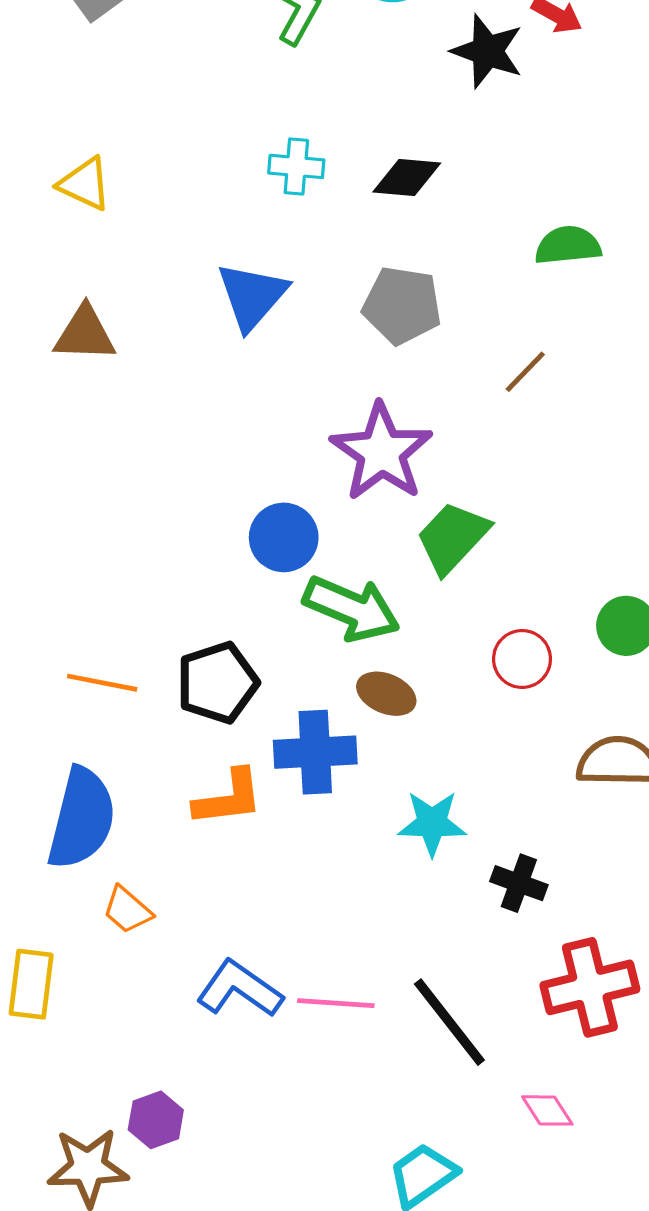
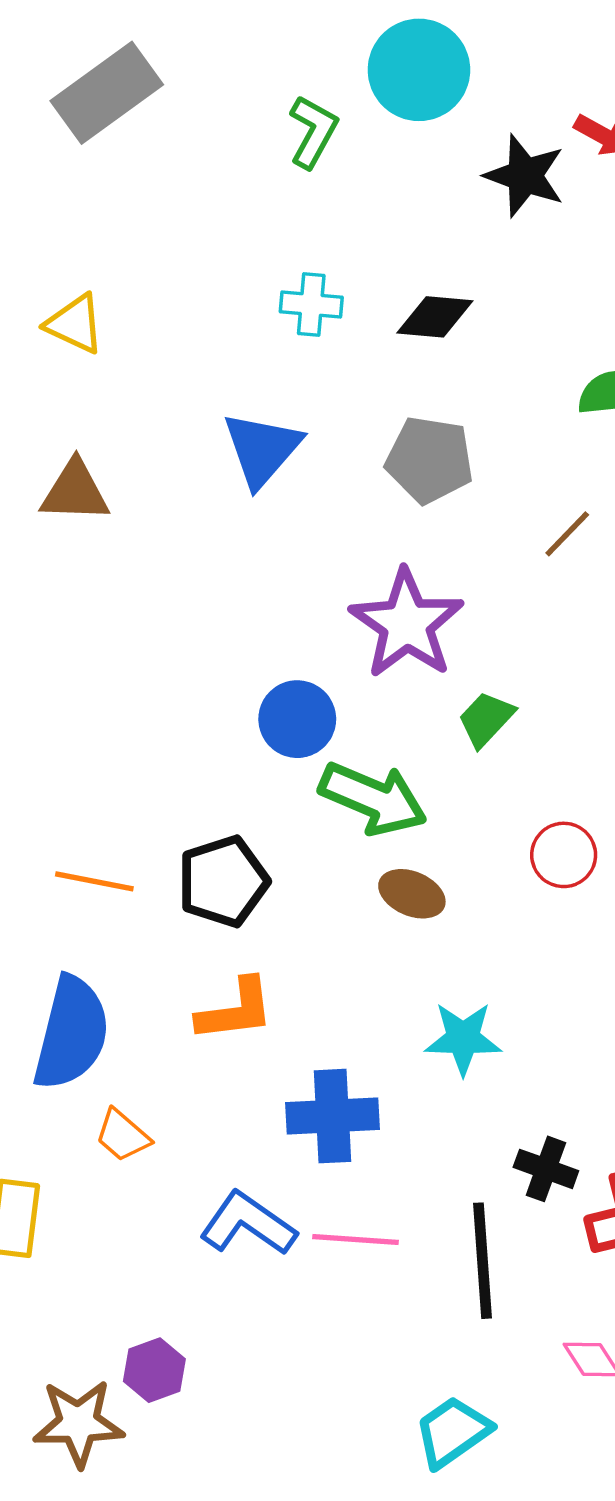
green trapezoid: (453, 537) -> (486, 719), size x0.7
blue cross: (315, 752) -> (333, 1116), moved
black cross: (519, 883) -> (546, 1169), moved
black line: (449, 1022) -> (482, 1261), turned 34

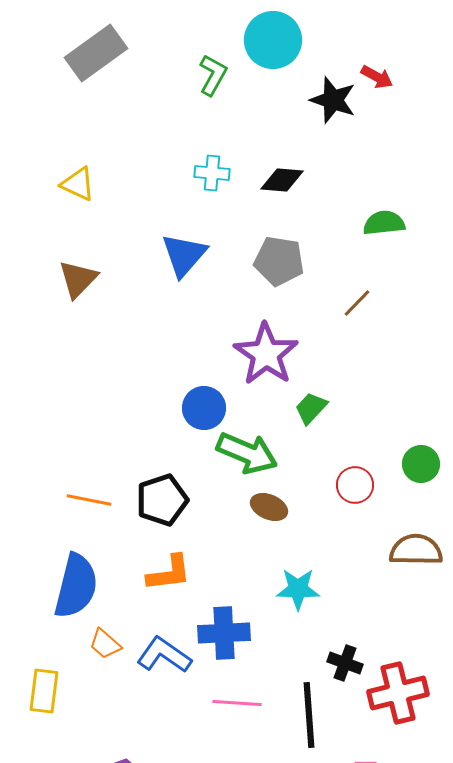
brown triangle: (75, 492) -> (78, 279), turned -48
blue L-shape: (248, 1224) -> (164, 655), moved

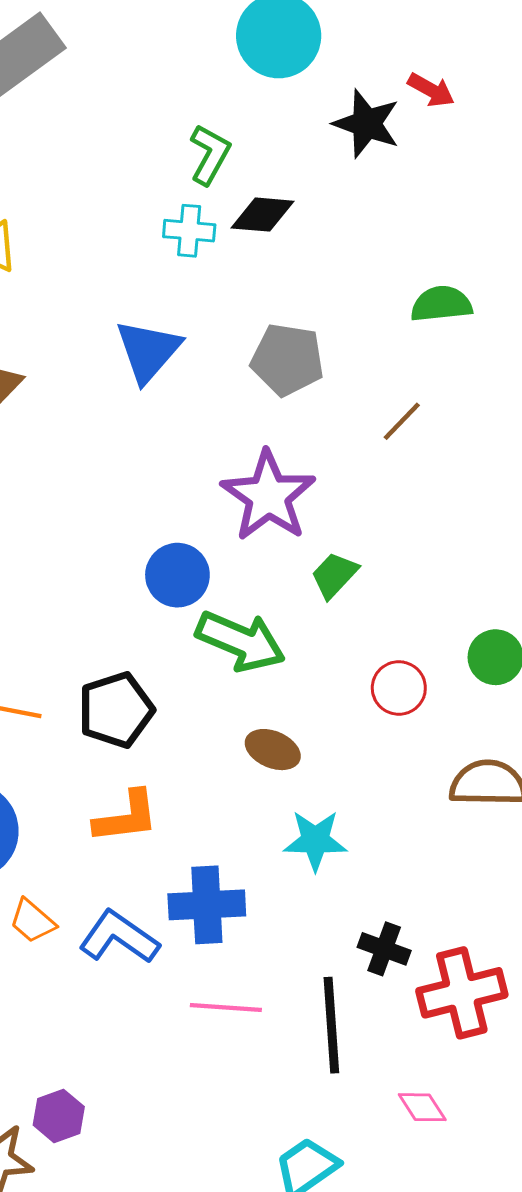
green L-shape: (213, 75) -> (210, 154), moved
black diamond: (282, 180) -> (262, 215), moved
brown ellipse: (269, 507) -> (273, 750), moved

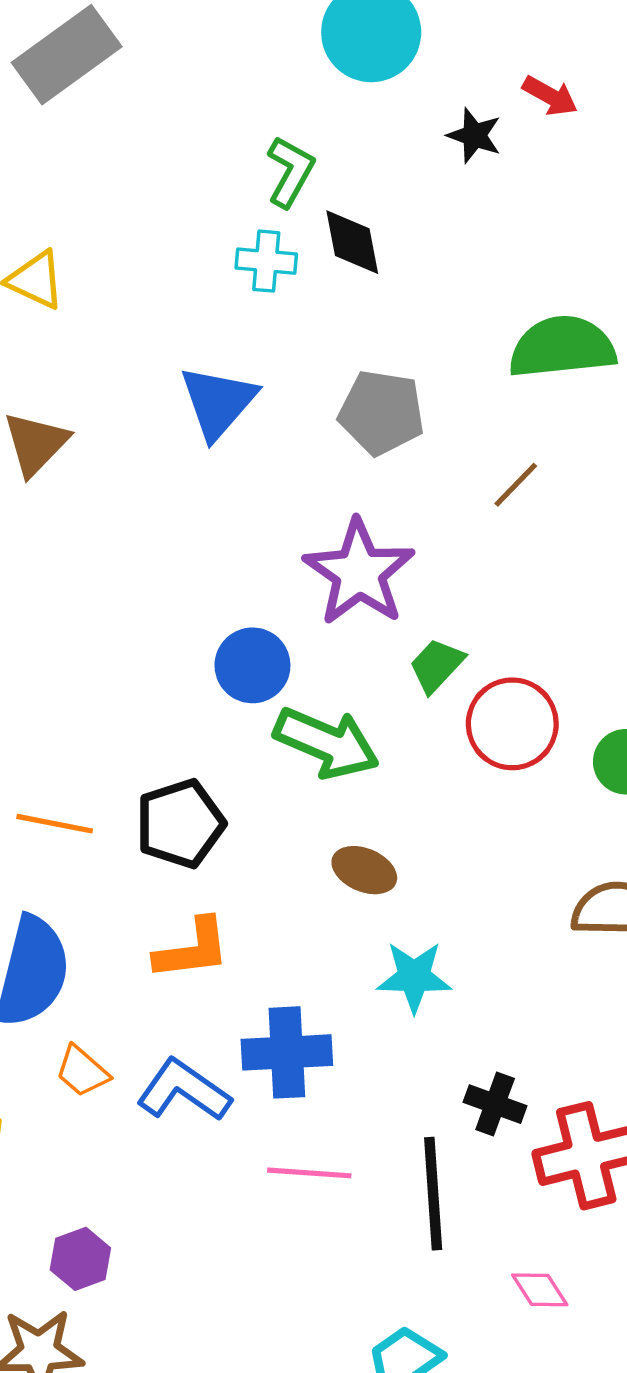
black star: (367, 124) -> (474, 135), size x0.7
black diamond: (262, 215) -> (352, 242), turned 74
green semicircle: (441, 304) -> (562, 347), size x1.5
red circle: (399, 688) -> (512, 724), moved, size x1.4
purple hexagon: (59, 1116) -> (80, 1259), moved

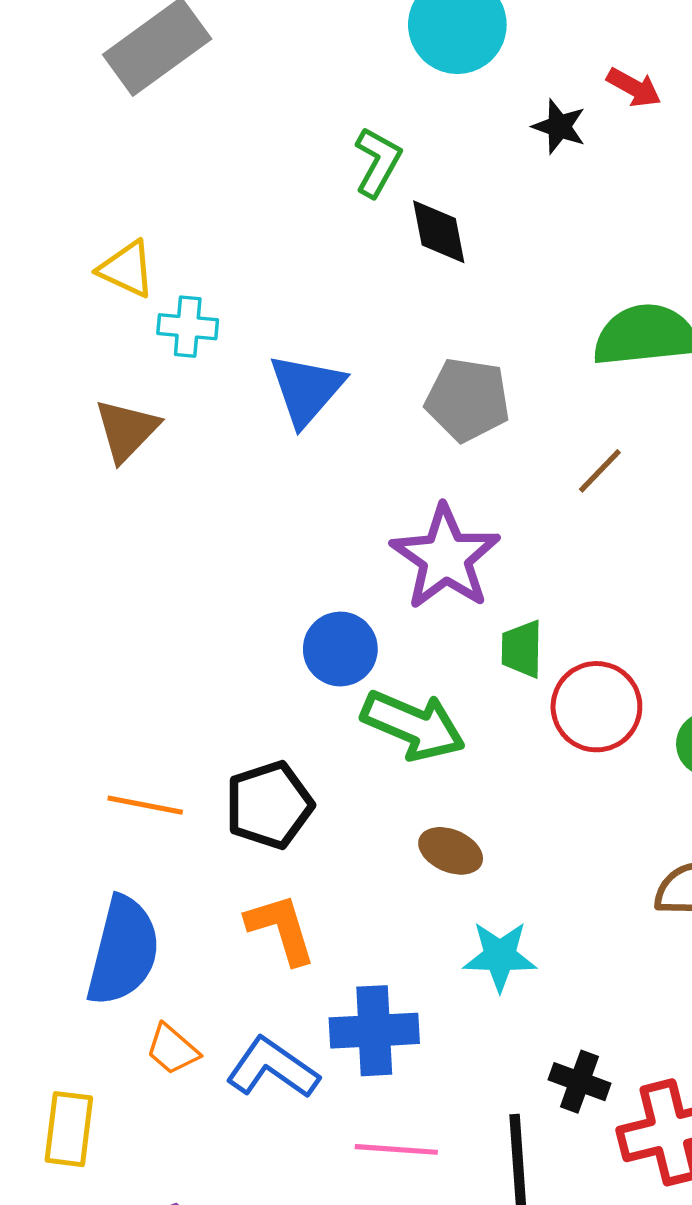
cyan cross: (266, 261) -> (188, 327), moved
green trapezoid: (437, 665) -> (522, 649), turned -42
orange L-shape: (192, 949) -> (281, 929), turned -100

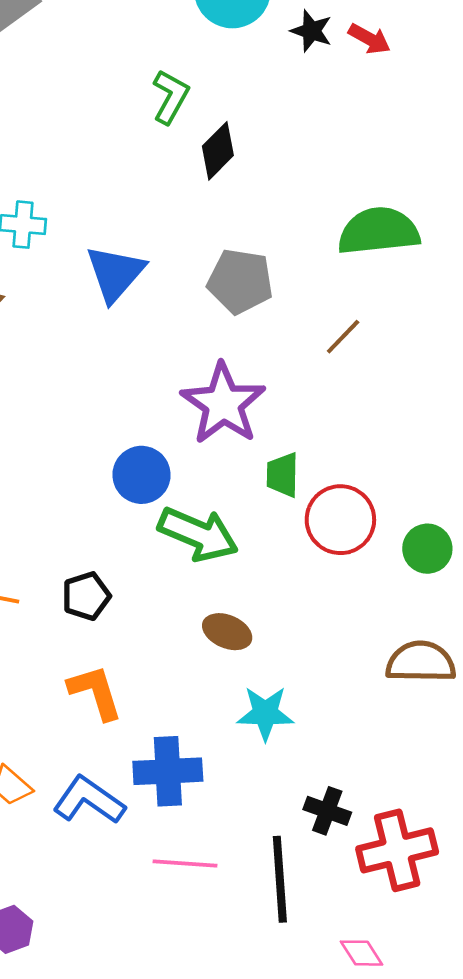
black star: (559, 127) -> (311, 31), moved
black diamond: (439, 232) -> (218, 151), turned 56
black pentagon: (269, 805) -> (86, 596), size x0.7

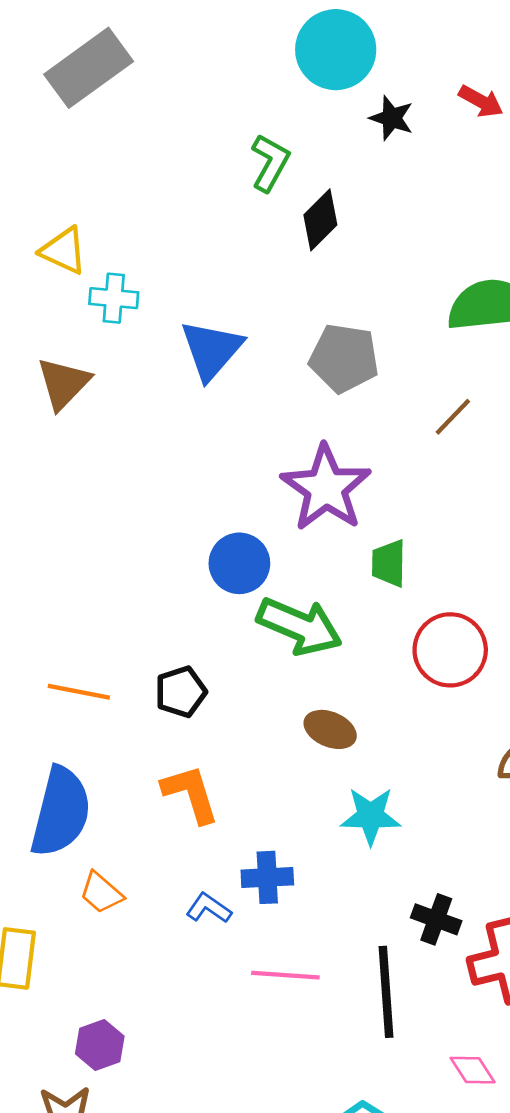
black star: (311, 31) -> (392, 118), moved
red circle: (340, 520) -> (450, 650), moved
blue cross: (168, 771) -> (267, 877), size x0.7
blue L-shape: (89, 800) -> (209, 908), moved, size x0.6

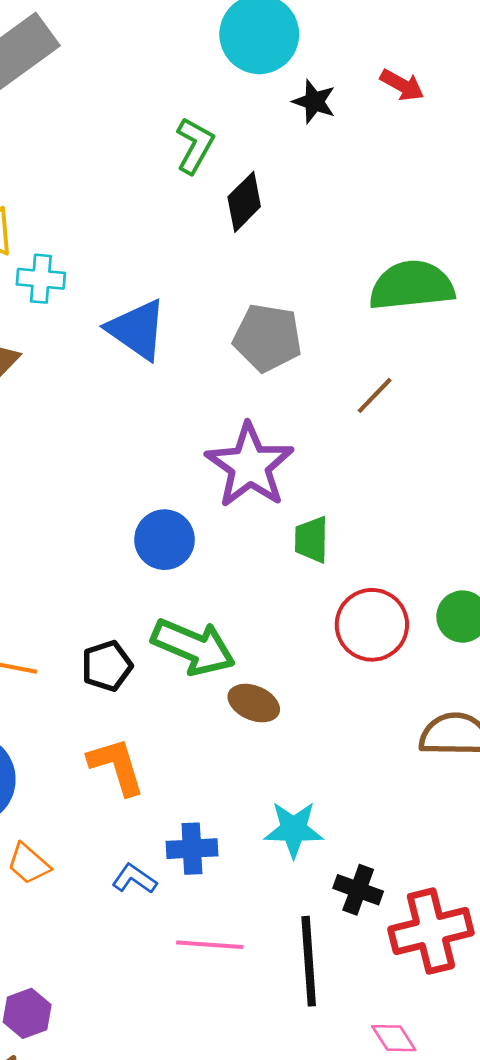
blue triangle: (211, 350) -> (137, 330), turned -36
green arrow: (299, 626) -> (193, 647), moved
cyan star: (371, 816) -> (294, 829), moved

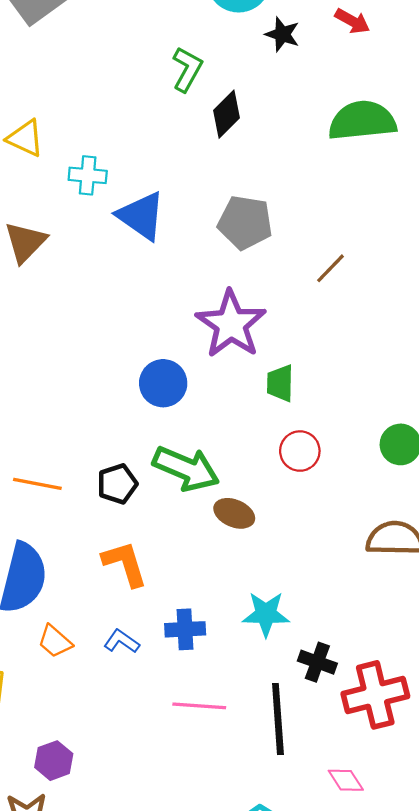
cyan cross: (41, 279) -> (88, 175), moved
green semicircle: (412, 286) -> (362, 121), moved
red circle: (372, 625) -> (300, 451), moved, size x0.7
blue L-shape: (134, 879) -> (122, 641), moved

